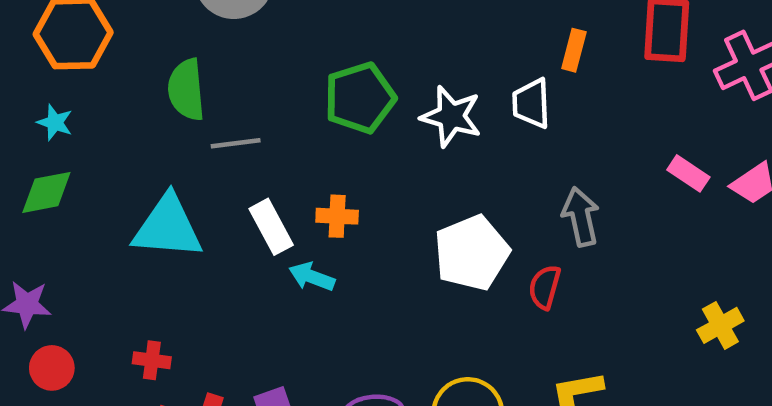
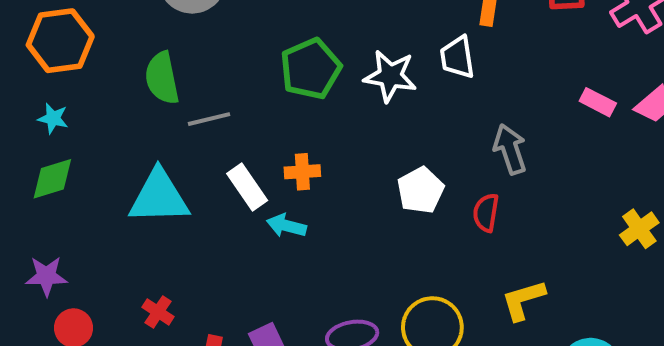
white pentagon: (472, 253) -> (421, 190), size x0.7
red cross: (152, 360) -> (158, 312), turned 32

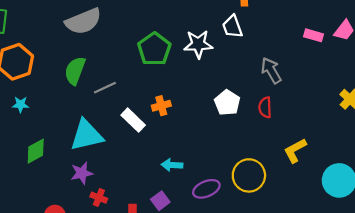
green semicircle: (162, 78) -> (75, 71), turned 44
green diamond: (52, 179) -> (36, 151), moved
cyan arrow: (286, 226) -> (172, 165), moved
purple star: (46, 276) -> (82, 173), moved

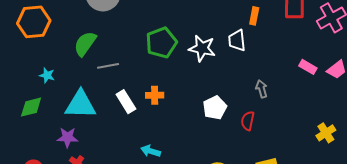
gray arrow: (271, 70) -> (262, 89), size x0.7
cyan star: (21, 105) -> (47, 75), moved

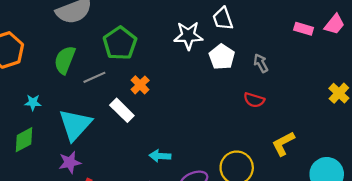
green pentagon: (161, 43) -> (120, 43), moved
orange cross: (155, 95) -> (140, 85), moved, turned -30
cyan triangle: (80, 105) -> (75, 125), turned -36
white pentagon: (215, 108) -> (222, 57), moved
red semicircle: (248, 121) -> (254, 100), turned -72

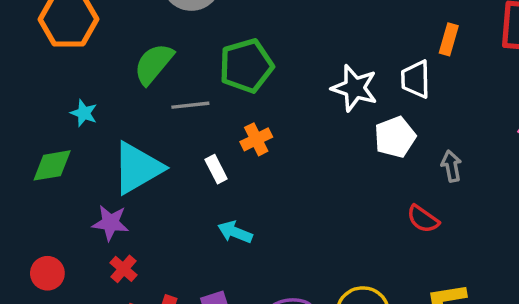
white rectangle: (122, 110) -> (216, 169), size x0.7
cyan arrow: (160, 156) -> (235, 232), moved

